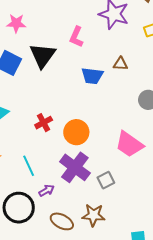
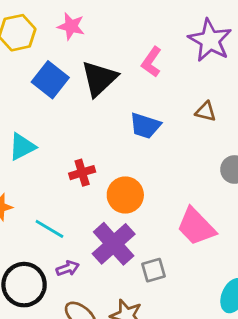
blue trapezoid: (92, 76) -> (145, 126), moved
cyan line: (29, 166) -> (49, 229), turned -45

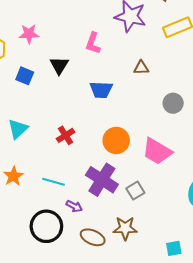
black triangle: (99, 79) -> (59, 65), size x0.7
blue square: (50, 80) -> (25, 76), size x0.7
orange circle: (125, 195) -> (116, 140), moved
purple arrow: (68, 268) -> (74, 206), turned 63

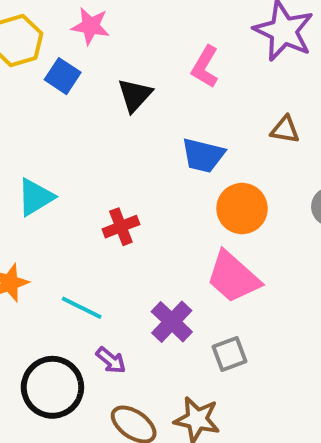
blue square: (25, 76) -> (63, 76), moved
orange circle: (116, 140) -> (242, 208), moved
pink trapezoid: (157, 151) -> (233, 277), moved
purple cross: (102, 180) -> (172, 322), size x0.7

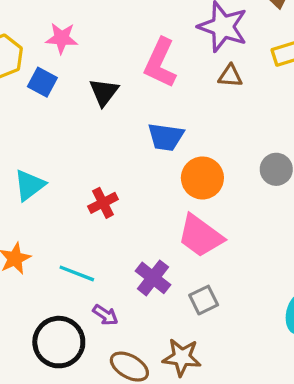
pink L-shape: (205, 67) -> (160, 63), size x1.4
brown triangle: (285, 130) -> (230, 76), moved

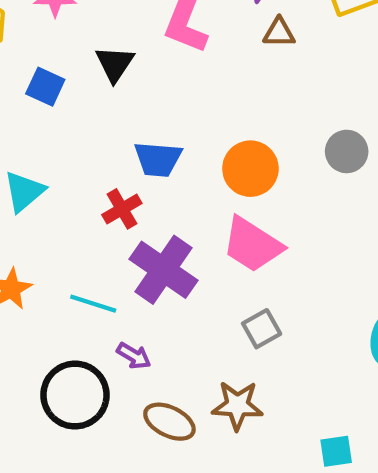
blue square: (42, 82) -> (45, 87), moved
blue trapezoid: (166, 137) -> (158, 159), moved
purple cross: (153, 278) -> (164, 270), moved, size x1.4

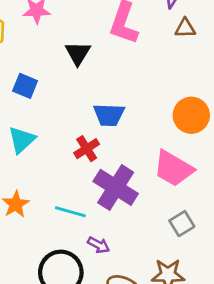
blue square: (45, 87) -> (25, 86), moved
orange circle: (250, 169) -> (191, 115), moved

